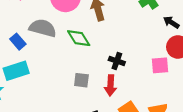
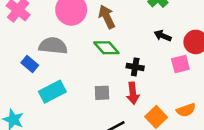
black arrow: (171, 22) -> (163, 36), moved
green diamond: (79, 38) -> (106, 48), moved
cyan rectangle: (16, 71) -> (52, 92), moved

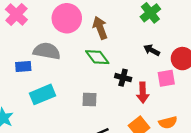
blue rectangle: (30, 64) -> (23, 67), turned -49
red arrow: (133, 93) -> (143, 93), moved

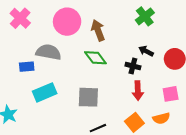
black cross: (123, 78) -> (133, 66), moved
pink square: (166, 78) -> (171, 94), moved
gray square: (90, 100) -> (88, 97), size x1.5

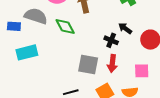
green diamond: (95, 58) -> (65, 26), moved
gray square: (88, 97) -> (88, 64), moved

